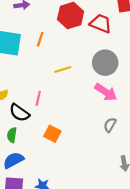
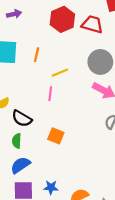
orange line: (40, 39) -> (37, 55), moved
pink line: (38, 98) -> (50, 94), moved

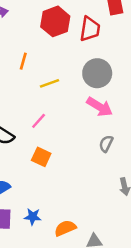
red trapezoid: (92, 24) -> (90, 29), turned 80
pink line: (50, 94) -> (39, 121), moved, turned 32

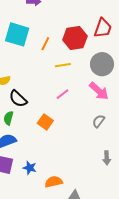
red hexagon: (55, 21) -> (75, 38), moved
pink line: (39, 121) -> (63, 94), moved

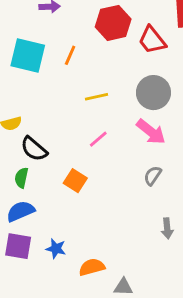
red trapezoid: (103, 28) -> (152, 40), turned 125
red hexagon: (75, 38) -> (113, 23), moved
orange line: (45, 44) -> (70, 55), moved

